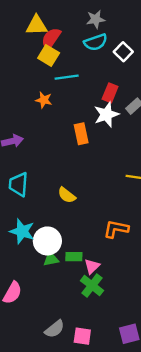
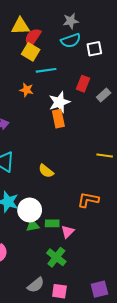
white square: (123, 52) -> (94, 49), turned 35
white star: (106, 114) -> (59, 102), moved
green cross: (92, 286) -> (56, 257), moved

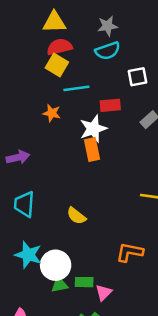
yellow triangle: (20, 26) -> (54, 22), moved
red semicircle: (33, 37) -> (59, 47), turned 42
white square: (94, 49) -> (137, 77), moved
red rectangle: (83, 84) -> (110, 105), moved, turned 63

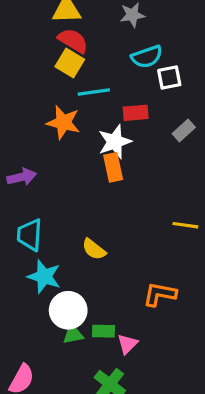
red semicircle: (59, 47) -> (73, 41), turned 45
cyan semicircle: (108, 51) -> (147, 57), moved
orange star: (52, 113) -> (63, 122), size x1.5
cyan star: (28, 255) -> (44, 277), moved

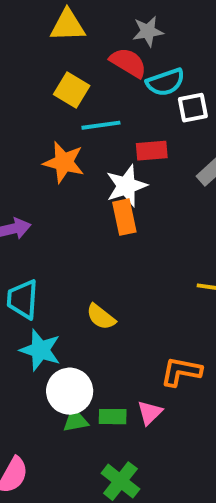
red semicircle: (73, 41) -> (128, 63), moved
pink triangle: (128, 344) -> (150, 413), moved

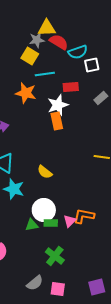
yellow triangle: (68, 25) -> (47, 28), moved
gray star: (148, 31) -> (37, 40), moved
orange L-shape: (181, 372) -> (84, 216), moved
white circle: (70, 391) -> (44, 210), moved

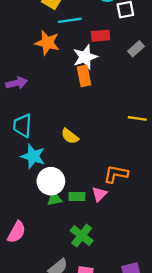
white circle: (44, 210) -> (51, 181), moved
orange L-shape: (84, 216) -> (116, 174), moved

